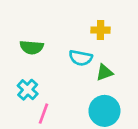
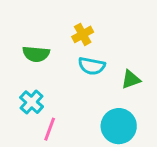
yellow cross: (100, 30) -> (83, 34), moved, turned -30
green triangle: (104, 72) -> (131, 80), moved

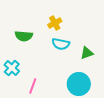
cyan cross: (32, 102) -> (12, 68), moved

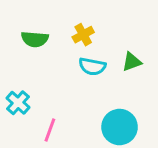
green semicircle: (24, 36) -> (35, 39), moved
green triangle: (87, 53) -> (132, 62), moved

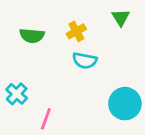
green triangle: (132, 62) -> (121, 18), moved, turned -42
cyan circle: (120, 127) -> (125, 104), moved

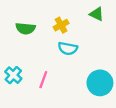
green triangle: (121, 18) -> (97, 14), turned -32
pink line: (46, 119) -> (43, 80), moved

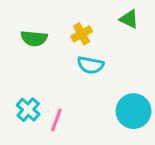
cyan cross: (13, 75) -> (28, 110), moved
pink line: (43, 80) -> (56, 120), moved

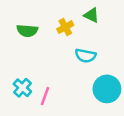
green triangle: (129, 19) -> (91, 15), moved
cyan semicircle: (90, 65) -> (86, 56), moved

